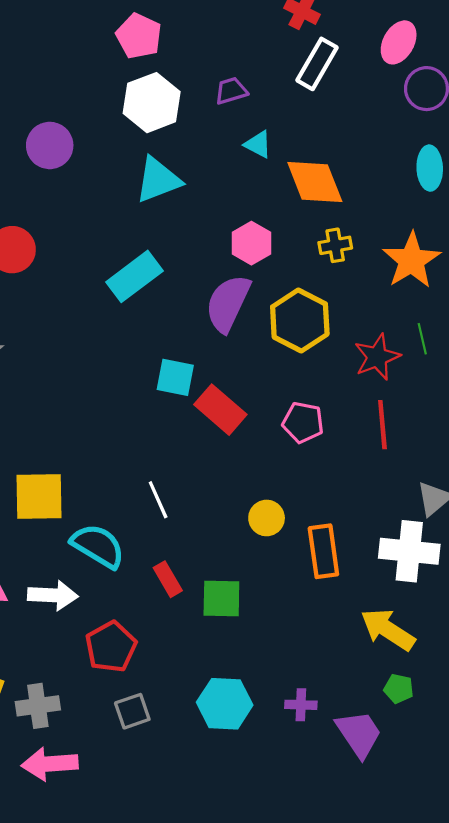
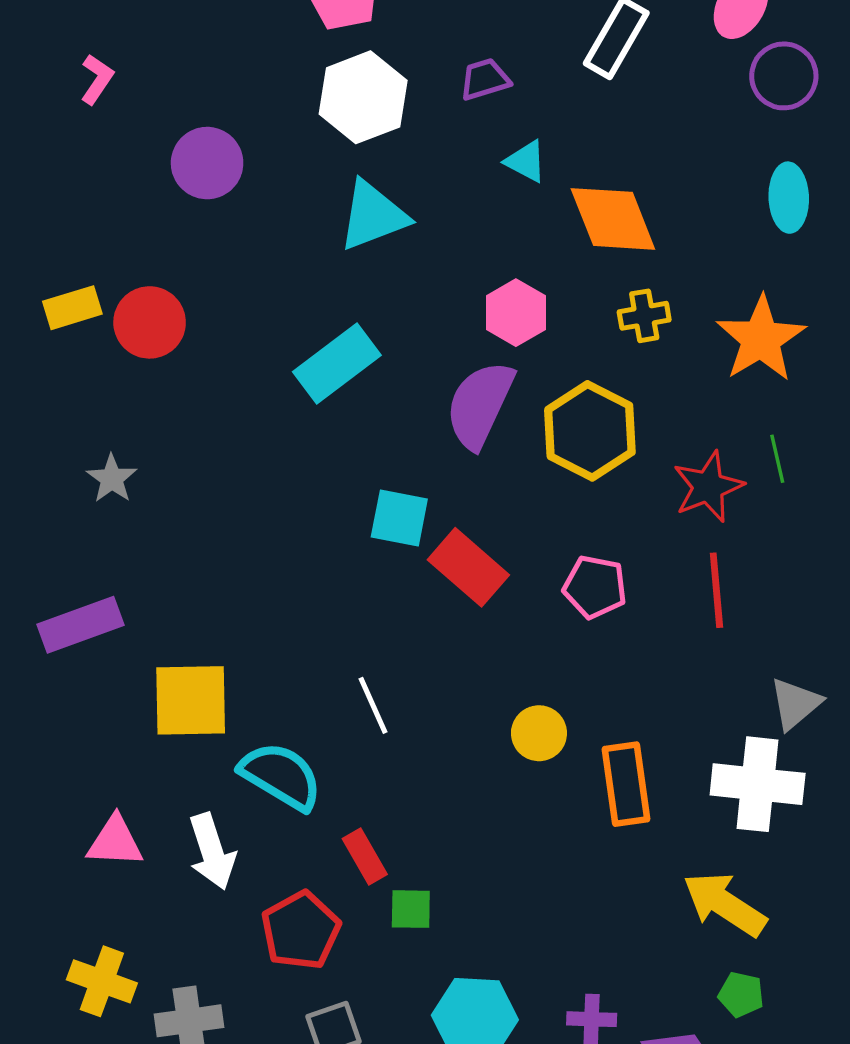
red rectangle: (168, 579) -> (365, 856), moved
white arrow: (53, 595) -> (212, 852), turned 69
green square: (221, 599) -> (411, 909), moved, size x0.7

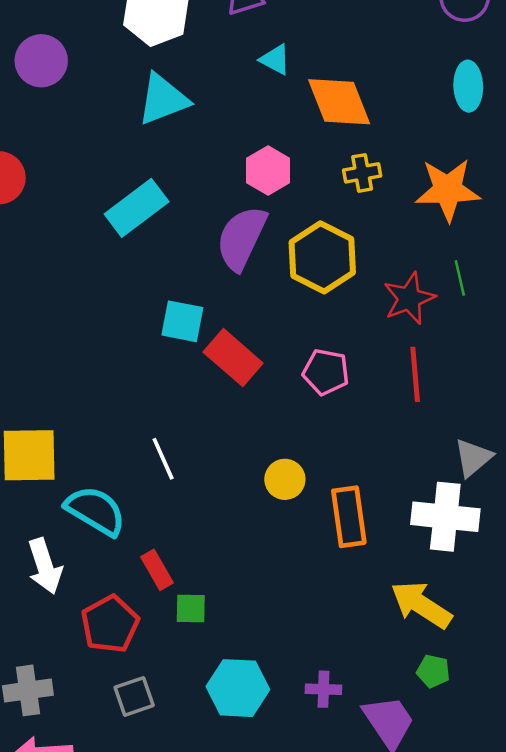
orange star: (761, 339) -> (448, 190), turned 30

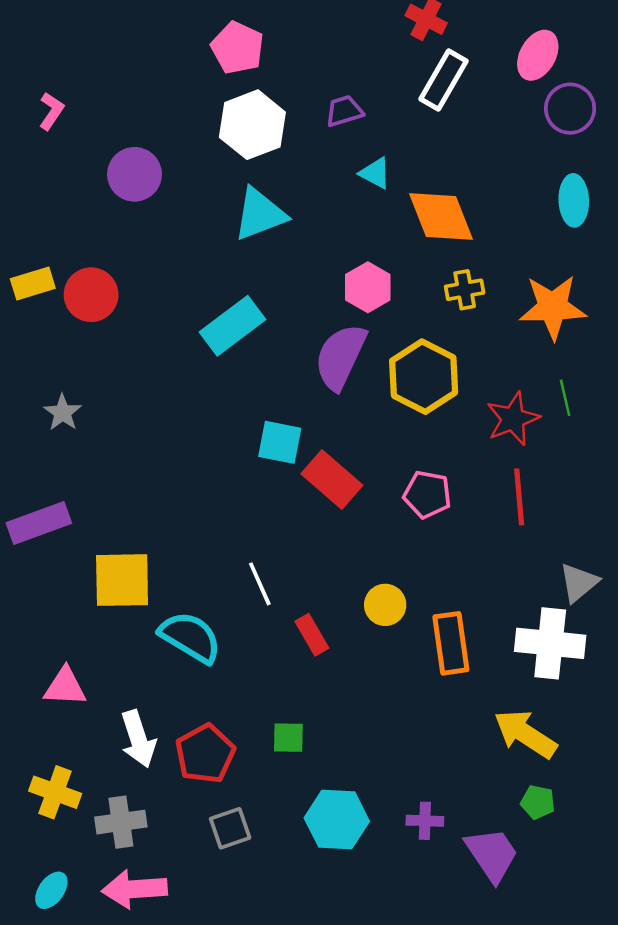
white arrow: (45, 566) -> (138, 739), moved
red rectangle: (157, 570) -> (312, 635), moved

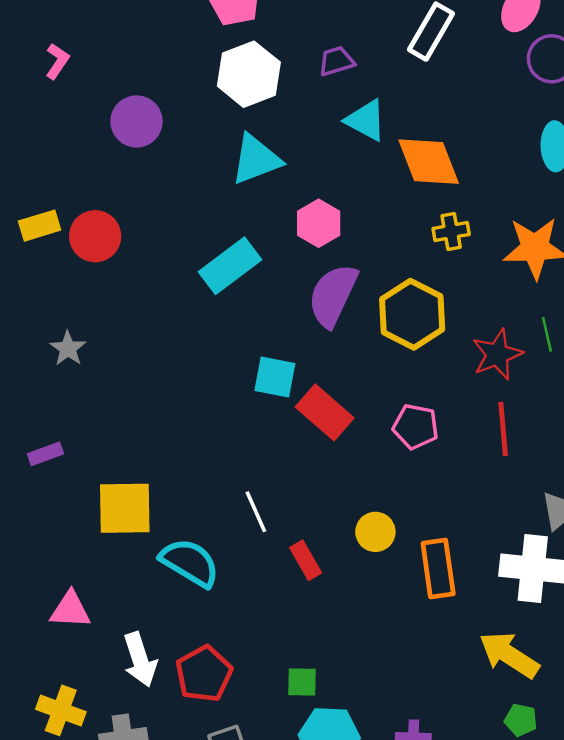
cyan triangle: (375, 173) -> (366, 120), size x1.4
pink hexagon: (368, 287) -> (319, 223), moved
purple rectangle: (39, 523) -> (45, 454), size x0.6
green square: (288, 738) -> (302, 682), moved

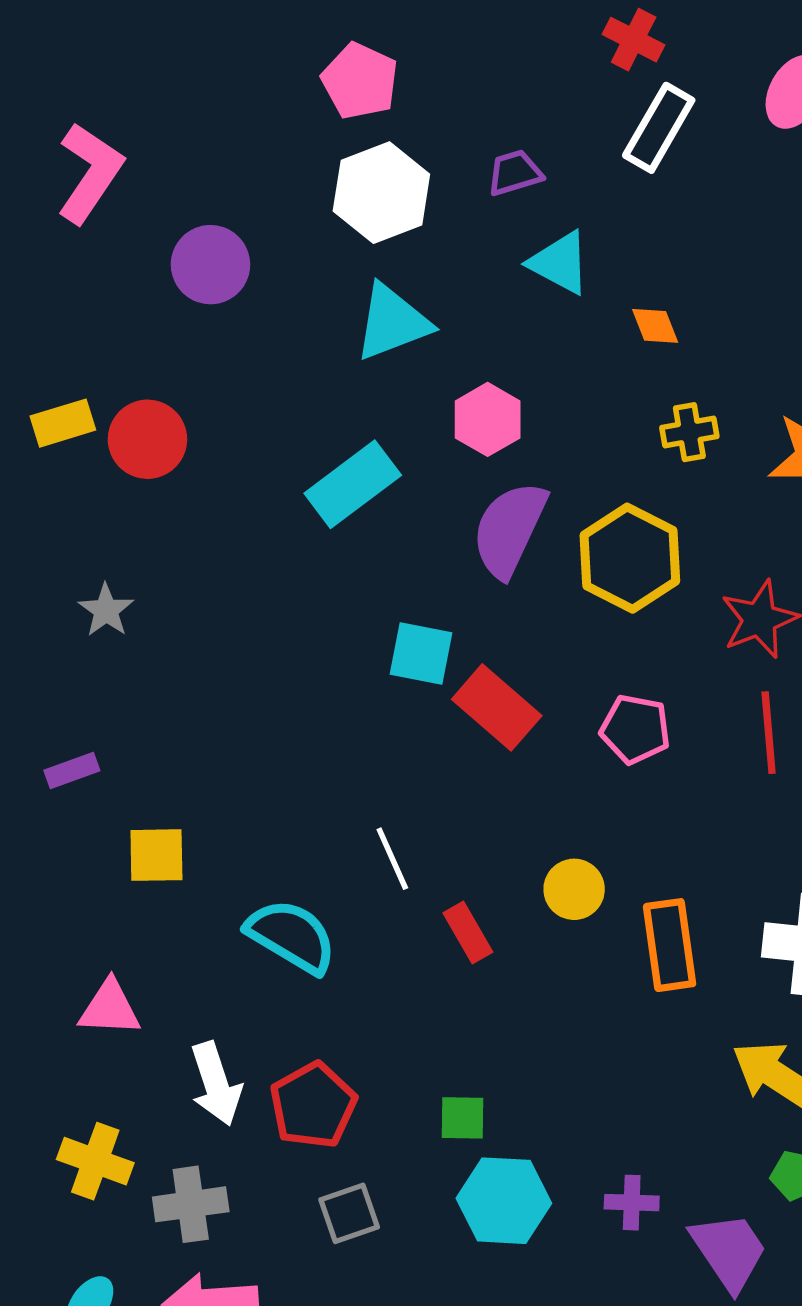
pink L-shape: (57, 61) -> (90, 173), size x1.8
orange diamond: (429, 162) -> (655, 326), size x0.5
yellow square: (125, 508) -> (156, 855), moved, size x0.7

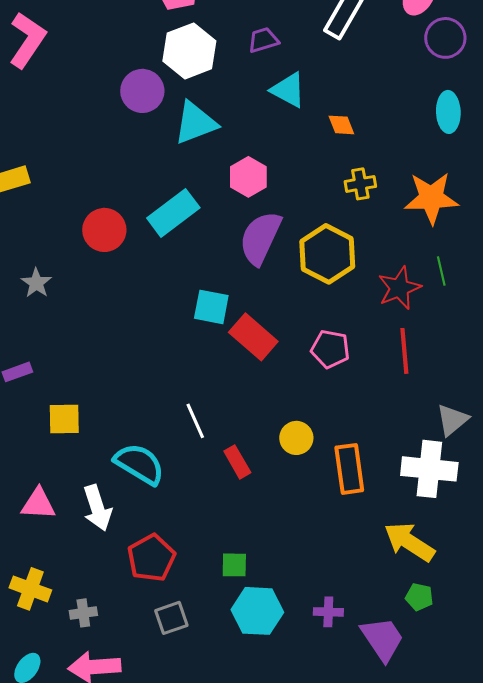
purple circle: (210, 265) -> (142, 91), moved
red circle: (147, 439) -> (104, 230), moved
white arrow: (216, 1084) -> (97, 508), moved
gray cross: (191, 1204) -> (83, 613), size x0.7

